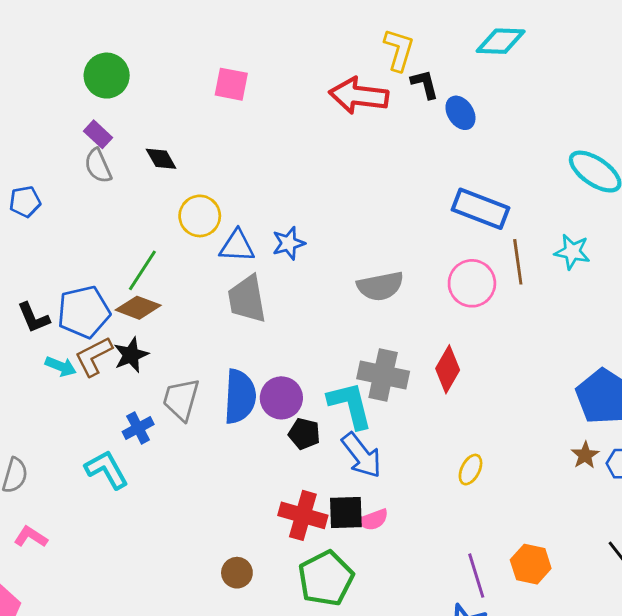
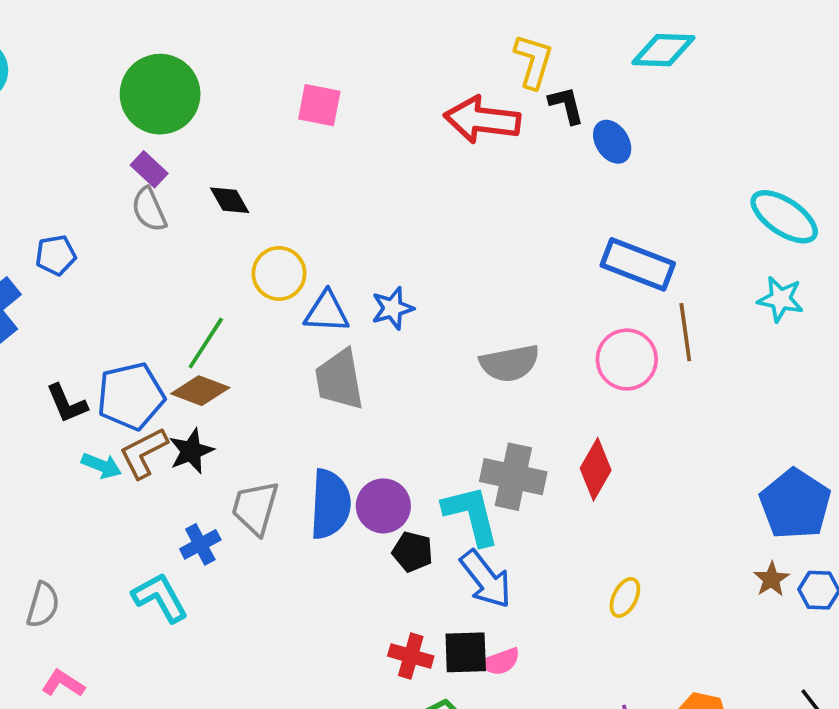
green circle: (107, 76) -> (160, 94), size x1.4
cyan star: (572, 252) -> (781, 299), moved
red cross: (303, 515) -> (411, 656), size x0.7

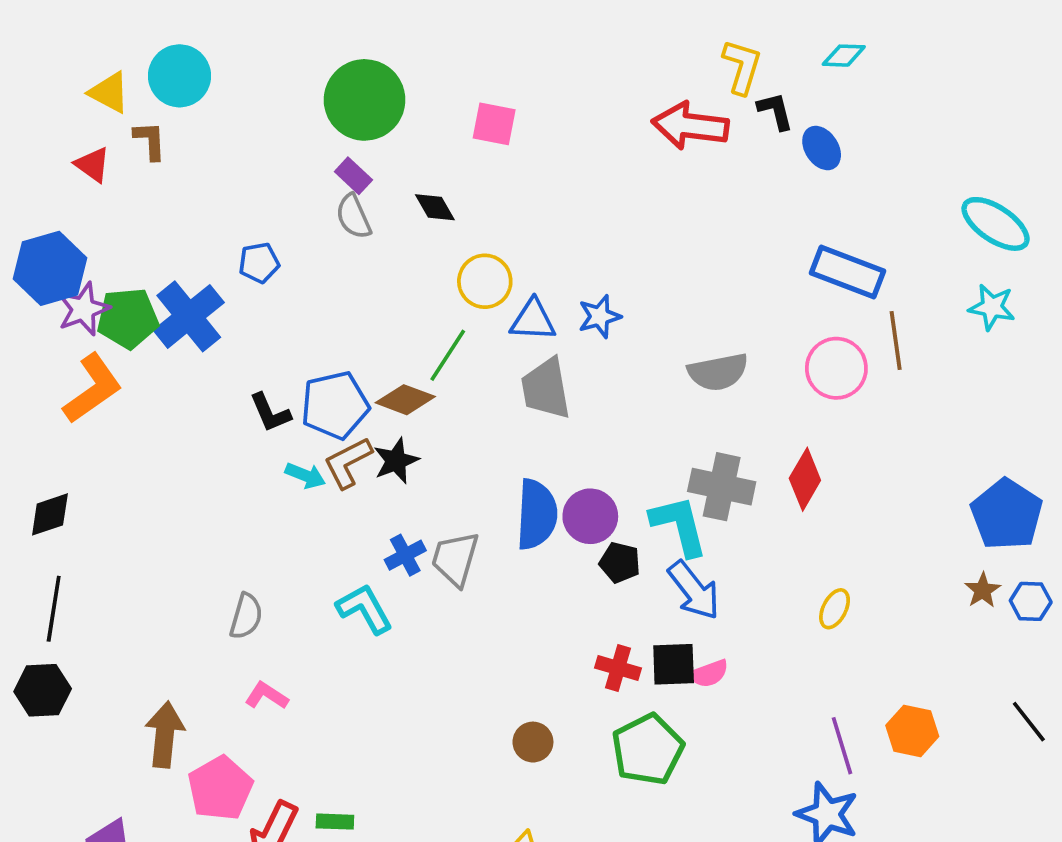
cyan diamond: (663, 50) -> (844, 56), moved, size x0.7
pink square: (319, 105) -> (494, 124), moved
green line: (206, 343) -> (448, 355), moved
gray trapezoid: (255, 508) -> (455, 559), moved

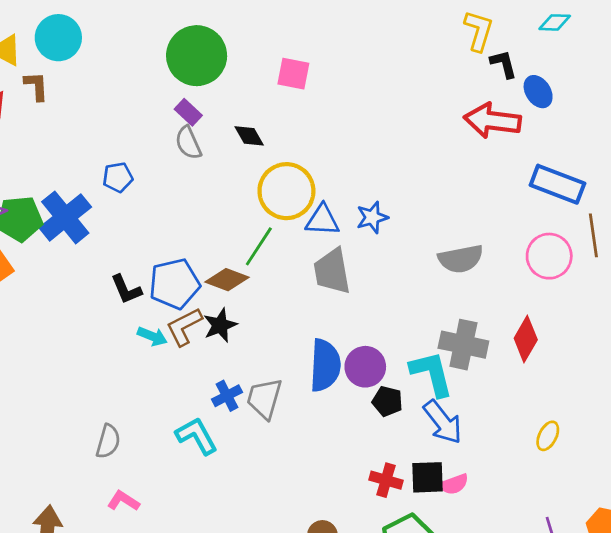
red arrow: (690, 126) -> (492, 121), moved
yellow circle: (485, 281) -> (286, 191), size x1.4

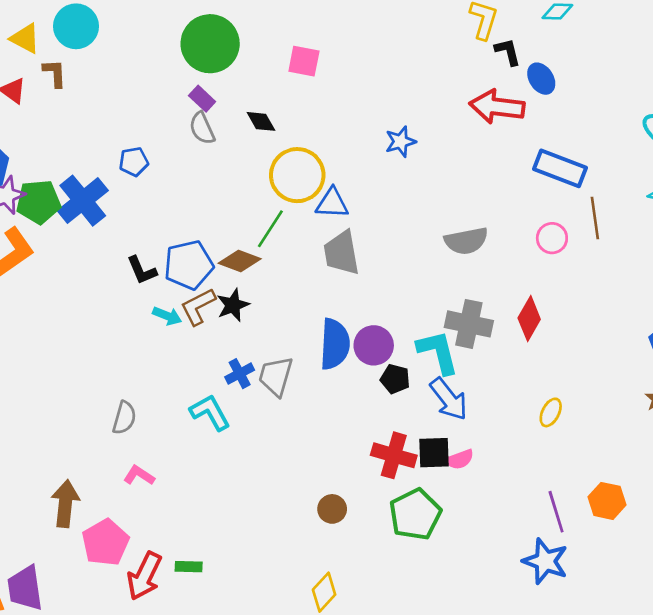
blue star: (372, 217) -> (400, 142), moved
pink circle: (549, 256) -> (552, 238), size x0.7
red cross: (386, 480) -> (394, 455), size x1.4

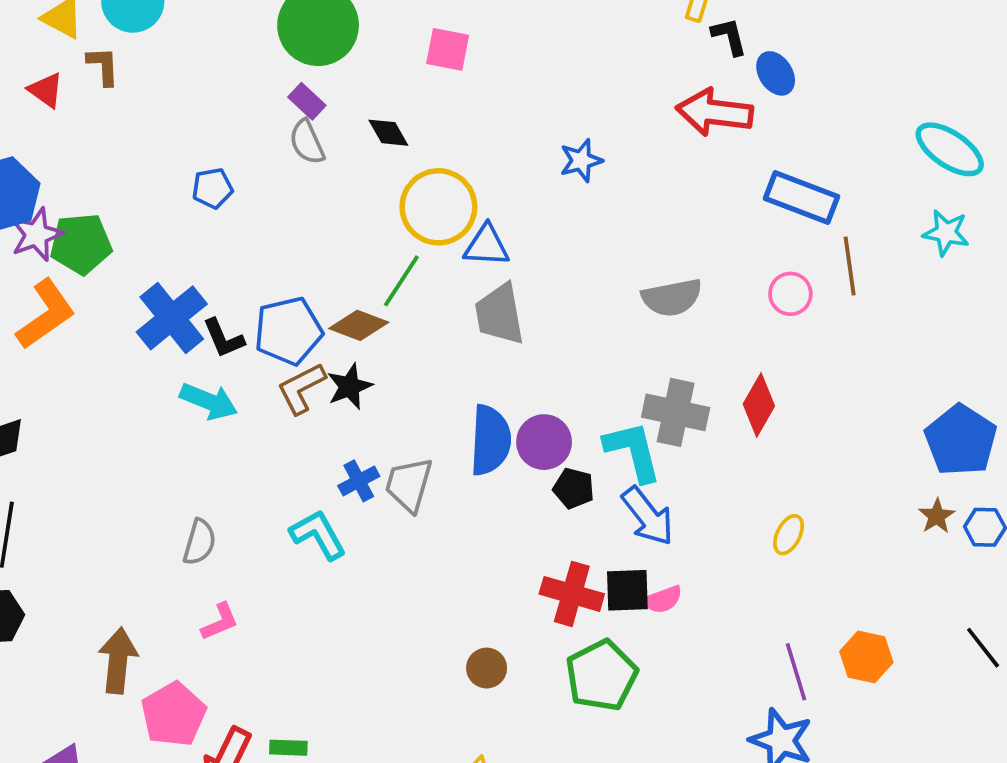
blue cross: (83, 201) -> (172, 318), moved
cyan arrow: (167, 316) -> (209, 401), moved, size x1.4
pink L-shape: (139, 475) -> (220, 622), turned 124

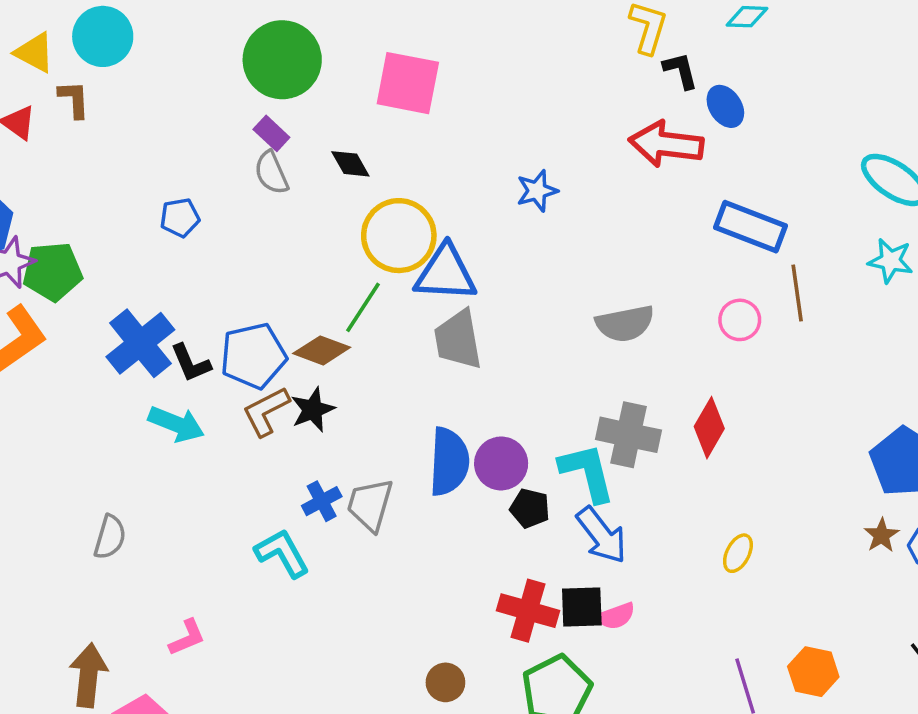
pink square: (448, 49) -> (408, 83), size x1.5
blue triangle: (487, 246) -> (445, 273), size x1.4
gray semicircle: (199, 542) -> (110, 537), moved

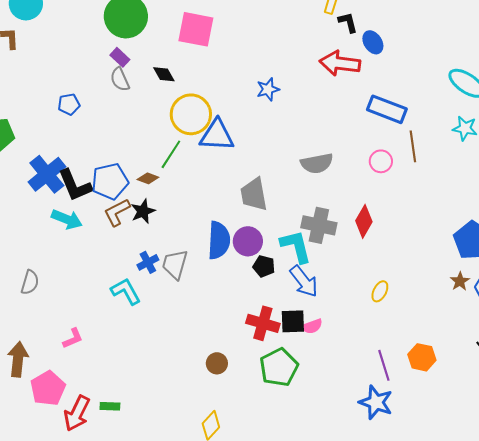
gray trapezoid: (458, 340) -> (254, 194), moved
brown diamond: (322, 350) -> (148, 178), size x0.7
black L-shape: (191, 363) -> (75, 185), size x1.5

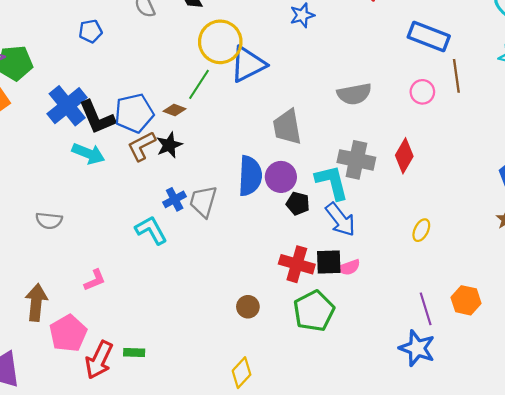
blue triangle: (217, 135) -> (248, 64), turned -30
gray semicircle: (30, 282) -> (49, 221), turned 80

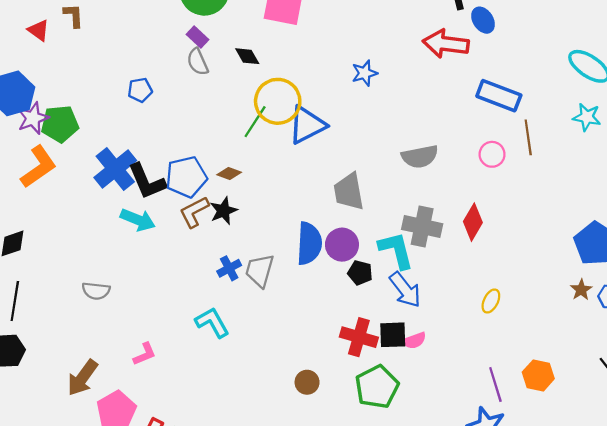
green line: (199, 84) -> (255, 122), moved
cyan L-shape: (151, 230) -> (212, 322), moved
brown arrow: (36, 302) -> (82, 378), turned -150

